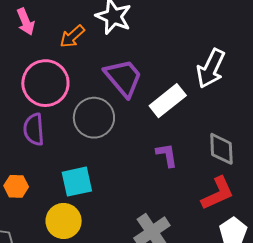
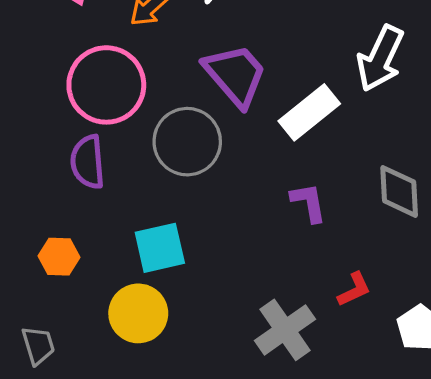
red L-shape: (218, 193) -> (354, 289), moved, size x0.6

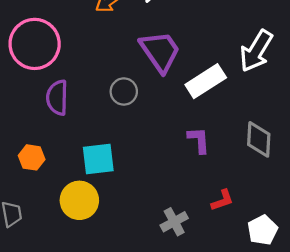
pink circle: (106, 85) -> (35, 44), moved
gray circle: (187, 142) -> (124, 92), size x0.6
gray cross: (285, 330) -> (174, 222), size x0.7

